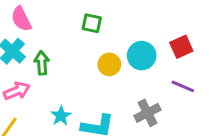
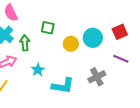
green square: (92, 23) -> (48, 28), moved
cyan star: (61, 116) -> (38, 70), moved

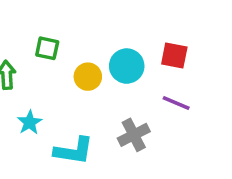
red square: (120, 32) -> (174, 55), turned 35

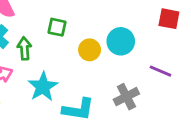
red square: (174, 55) -> (169, 19), moved
cyan star: (30, 123) -> (43, 87), size x1.5

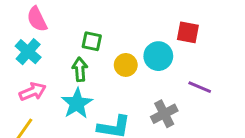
red square: (169, 19) -> (188, 32), moved
green arrow: (24, 48) -> (80, 69), moved

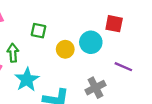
green arrow: (80, 69) -> (13, 53), moved

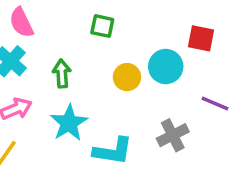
green square: (38, 31) -> (102, 26), moved
green arrow: (13, 53) -> (62, 74), moved

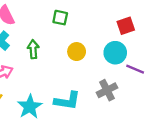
red square: (201, 38) -> (126, 26), turned -30
cyan circle: (166, 67) -> (115, 53), moved
cyan star: (69, 123) -> (30, 107), moved

